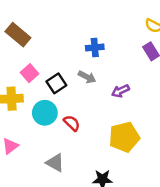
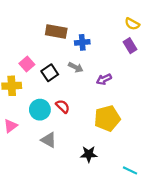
brown rectangle: (18, 35) -> (56, 31), moved, turned -30
cyan circle: (45, 113) -> (40, 110), moved

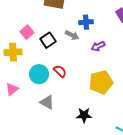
blue cross: (82, 42) -> (86, 22), moved

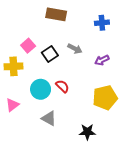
blue cross: (86, 22) -> (102, 23), moved

